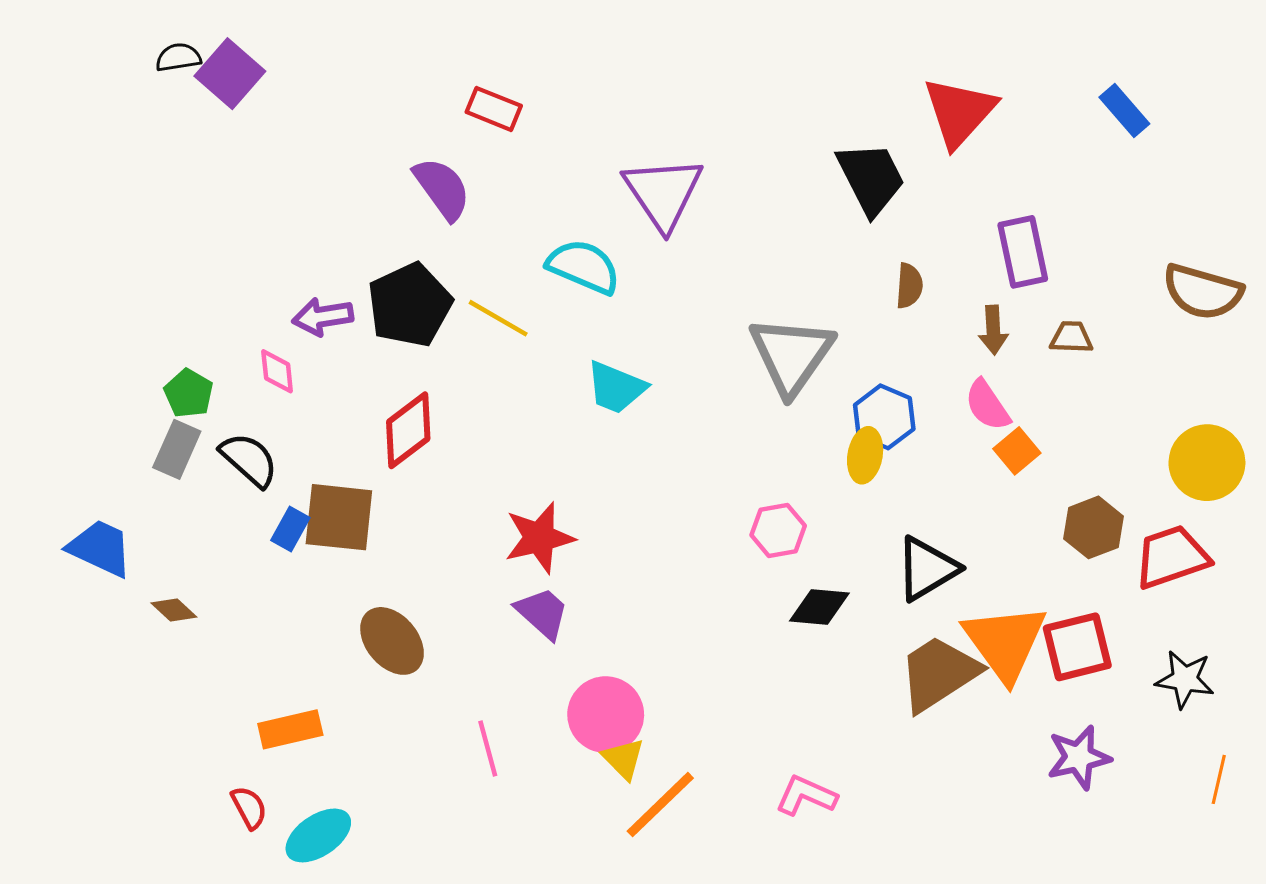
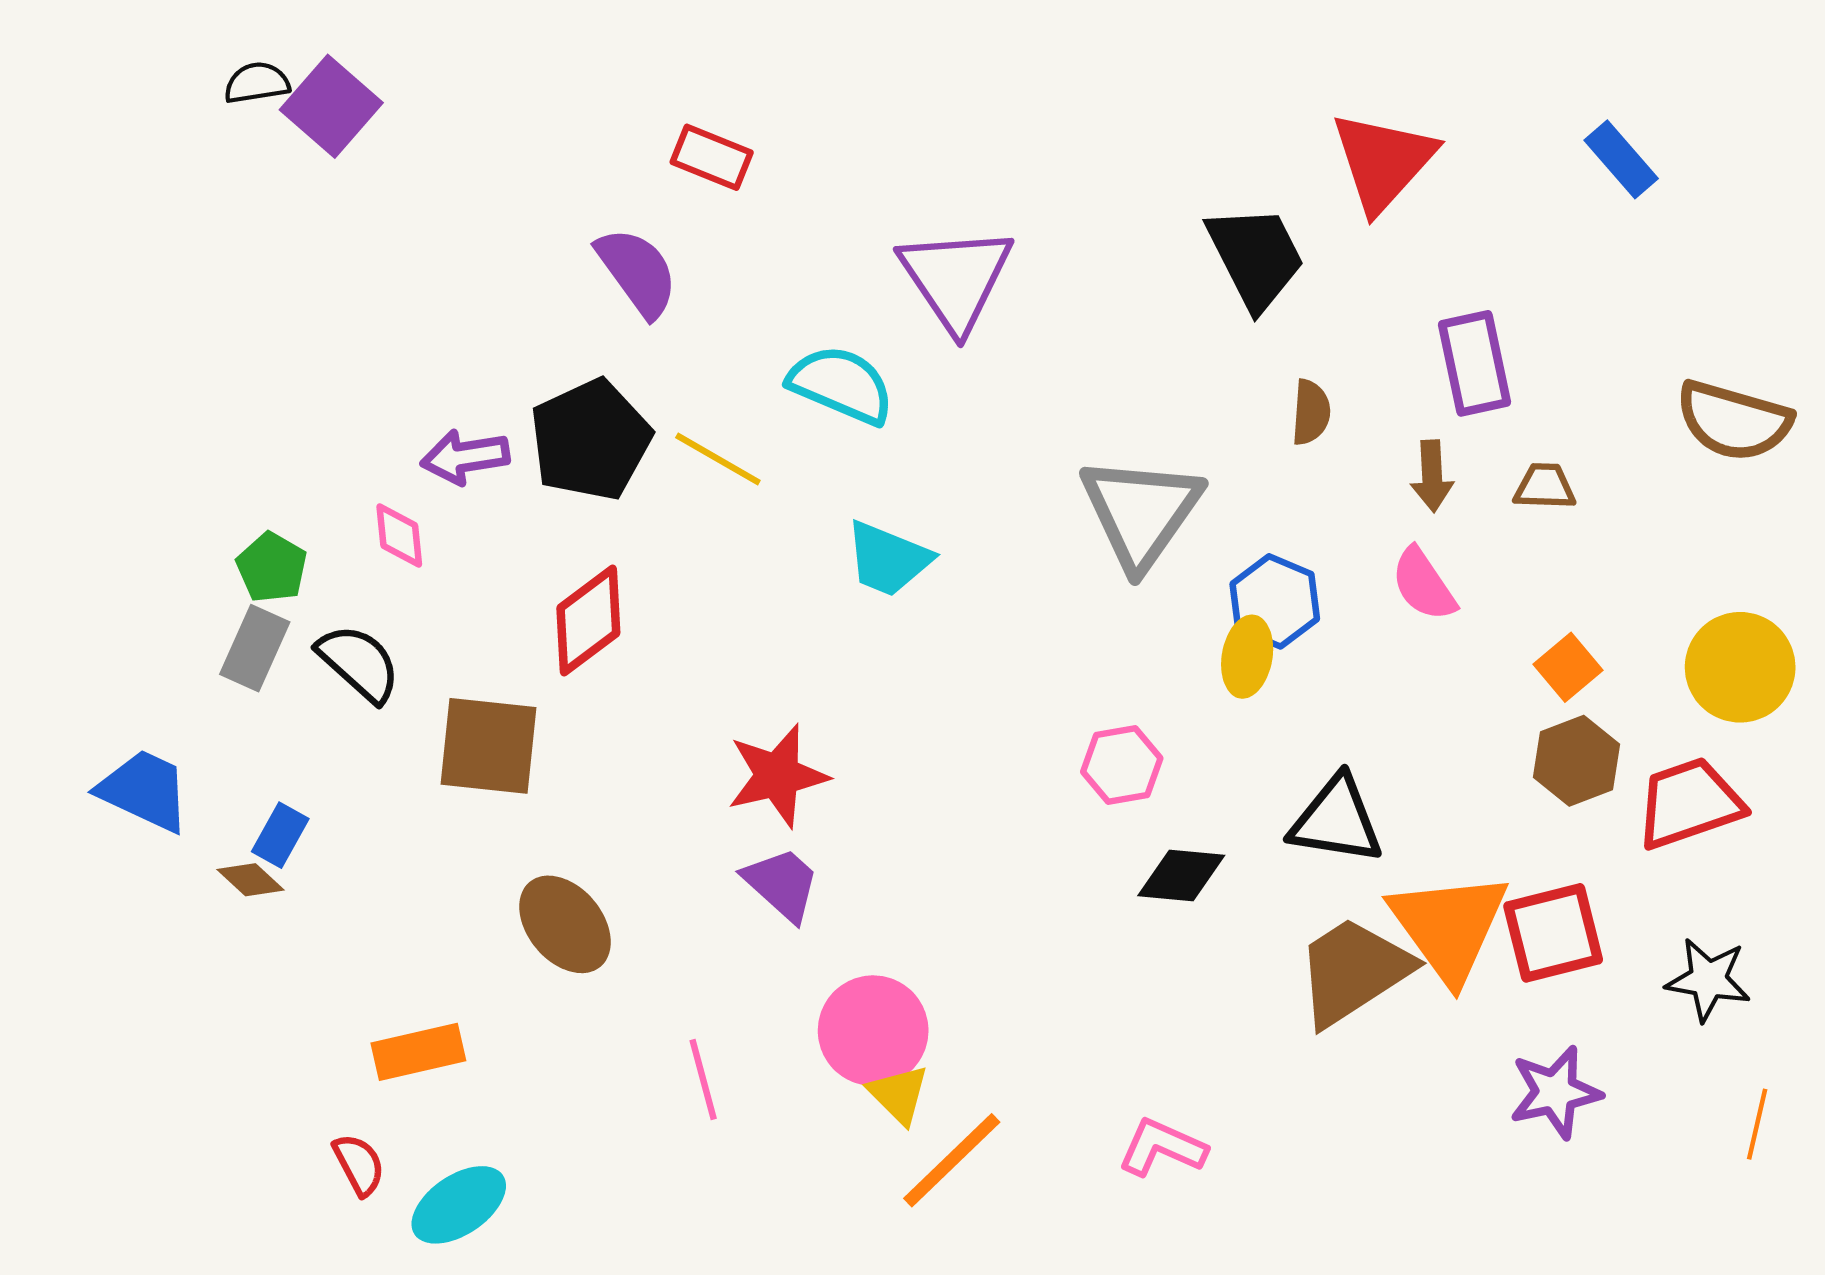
orange square: (1017, 451) -> (1568, 667), moved
blue rectangle: (290, 529) -> (280, 835), moved
black triangle: (927, 569) -> (1336, 820), turned 40

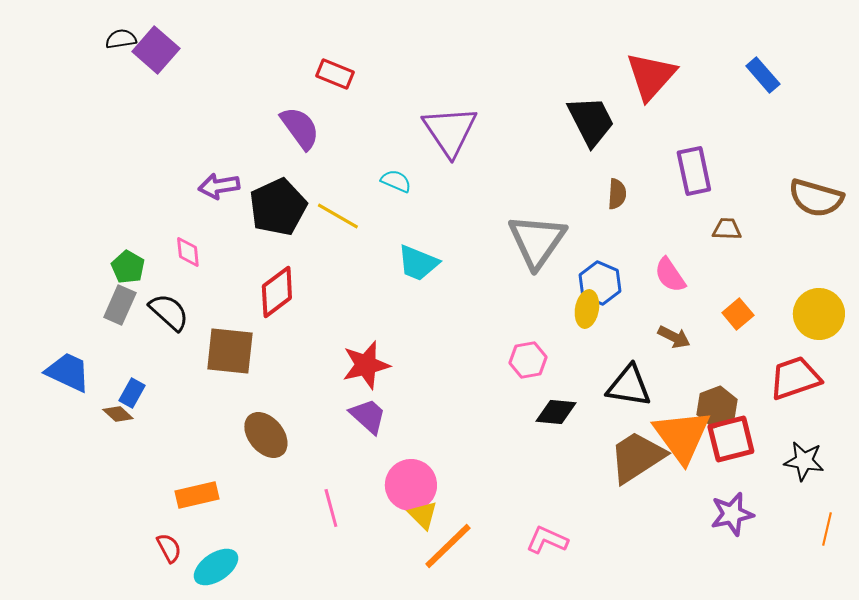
cyan semicircle: (841, 385) -> (396, 181), size x0.6
purple arrow: (465, 457) -> (219, 186), moved
brown arrow: (1432, 476) -> (674, 337), moved, turned -60
brown hexagon: (1576, 761) -> (717, 407), moved

